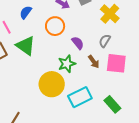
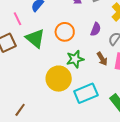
orange circle: (55, 26) -> (65, 32), moved
purple semicircle: (78, 43) -> (96, 29), moved, turned 56

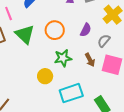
yellow circle: (59, 79) -> (45, 76), size x0.6

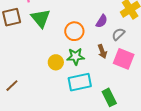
orange circle: (55, 30) -> (74, 31), moved
green star: (63, 58) -> (76, 56), moved

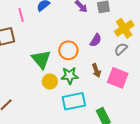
green triangle: (41, 18) -> (41, 59), moved
gray semicircle: (118, 34) -> (121, 49), moved

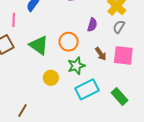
pink line: (21, 15) -> (14, 20), turned 32
green triangle: (41, 59) -> (39, 45), moved
yellow circle: (50, 81) -> (51, 78), moved

